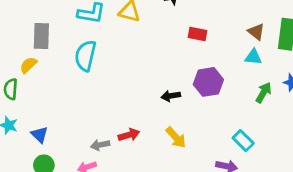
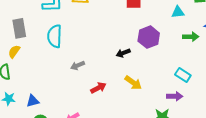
green arrow: (263, 93) -> (191, 37), turned 70
blue triangle: (40, 135) -> (33, 101), turned -48
gray arrow: (100, 145) -> (78, 65), moved

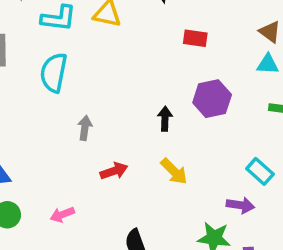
black arrow: (123, 53) -> (165, 119), turned 104
gray arrow: (78, 65) -> (85, 128), turned 112

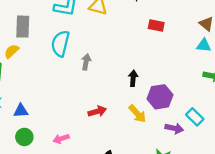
purple hexagon: (212, 99) -> (160, 97), moved
gray arrow: (85, 128) -> (86, 62), moved
purple arrow: (240, 205) -> (174, 128), moved

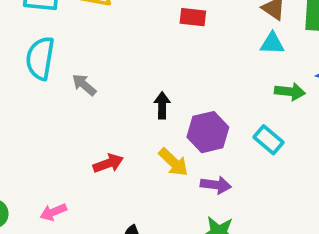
gray arrow: (86, 62) -> (84, 85), turned -56
cyan rectangle: (195, 117) -> (269, 140), moved
purple arrow: (174, 128) -> (216, 185), moved

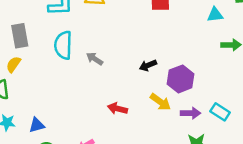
black arrow: (162, 105) -> (148, 65), turned -105
cyan rectangle: (269, 140) -> (220, 112), moved
red arrow: (108, 163) -> (117, 108), turned -138

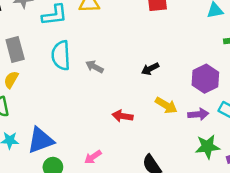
purple hexagon: (181, 79) -> (205, 79), moved
blue triangle: (37, 125) -> (41, 140), size x1.6

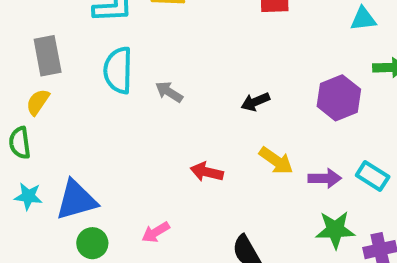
purple hexagon: (205, 79) -> (339, 98), moved

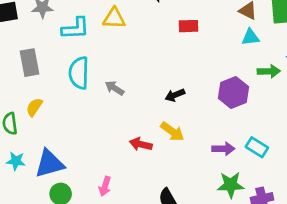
yellow semicircle: (38, 102) -> (34, 107), moved
yellow arrow: (276, 161) -> (172, 132), moved
pink arrow: (156, 232) -> (105, 186), turned -42

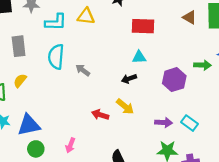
red rectangle: (189, 26) -> (143, 26), size x1.5
cyan triangle: (250, 37) -> (139, 57), moved

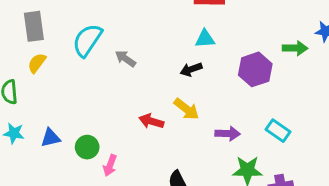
cyan semicircle: (56, 57) -> (87, 40), turned 30
yellow semicircle: (20, 81) -> (37, 63), moved
purple arrow: (164, 122) -> (228, 134), moved
blue triangle: (29, 125) -> (50, 138), size x0.6
green circle: (36, 149) -> (87, 147), moved

